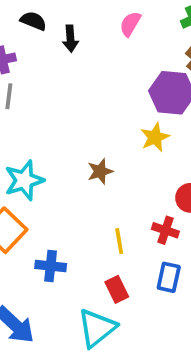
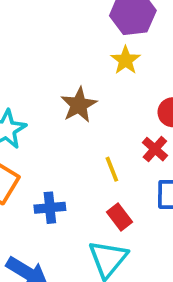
brown star: (100, 171) -> (79, 105), size x1.4
red cross: (165, 230) -> (155, 149), turned 35

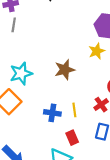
blue cross: (50, 208) -> (52, 113), moved

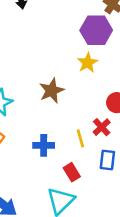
yellow line: (74, 110) -> (80, 138), moved

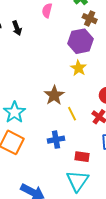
yellow line: (80, 138) -> (72, 114), moved
red rectangle: (72, 172) -> (82, 157), turned -40

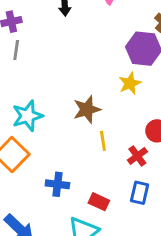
blue cross: (56, 140) -> (57, 184), moved

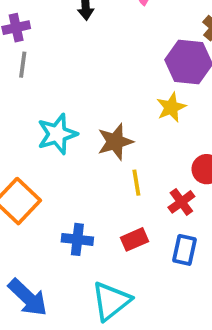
cyan star: (28, 116) -> (57, 134), moved
red rectangle: (99, 202) -> (134, 239), moved, turned -48

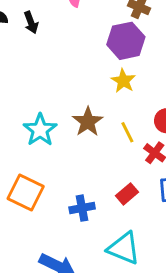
yellow line: (136, 183) -> (127, 132), moved
cyan triangle: (111, 301) -> (124, 248), turned -42

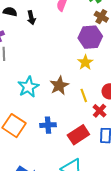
red rectangle: (127, 194) -> (78, 135), size x1.5
blue cross: (82, 208) -> (48, 125), moved

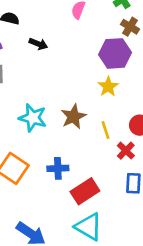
black arrow: (31, 18) -> (38, 44), moved, turned -56
cyan star: (28, 87) -> (33, 118), turned -30
red rectangle: (78, 135) -> (85, 191), moved

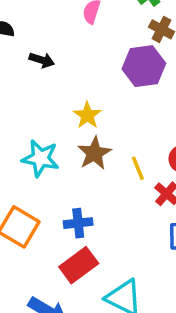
yellow star: (108, 87) -> (87, 115), moved
red rectangle: (85, 191) -> (79, 265), moved

